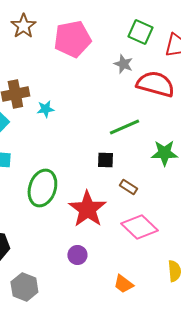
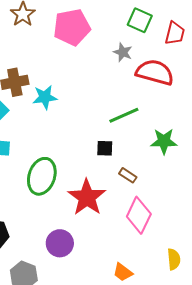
cyan star: (45, 109) -> (45, 97), size x1.4
pink diamond: (139, 227) -> (139, 215), turned 72
purple circle: (77, 255) -> (60, 243), moved, size x1.4

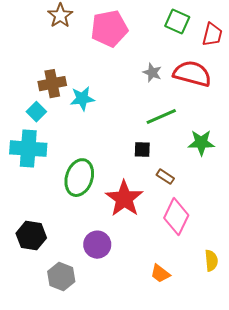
gray star: (123, 52) -> (152, 73), moved

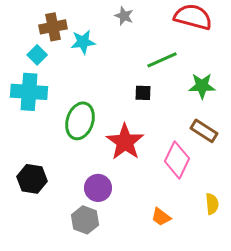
gray star: (152, 73) -> (124, 16), moved
brown rectangle: (165, 177) -> (204, 131), moved, size x1.5
gray hexagon: (61, 277) -> (85, 220), moved

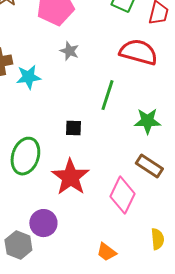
green line: (162, 60) -> (107, 95), turned -48
black square: (143, 93) -> (73, 128), moved
gray hexagon: (85, 220) -> (18, 245), moved

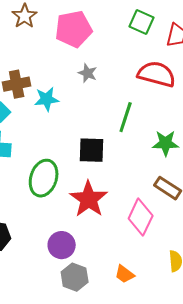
black square: (73, 128) -> (92, 150), size x1.6
gray hexagon: (18, 245) -> (75, 277), moved

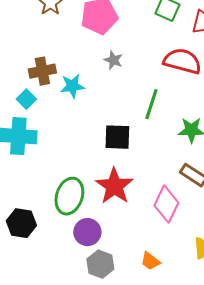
green ellipse: (44, 178) -> (69, 196), moved

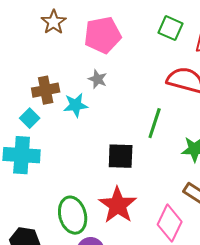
gray star: (113, 60) -> (98, 79), moved
green ellipse: (69, 196) -> (73, 215), turned -33

